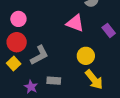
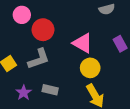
pink triangle: (75, 23) -> (83, 43), moved
red circle: (17, 42) -> (43, 30), moved

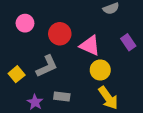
red circle: (43, 30) -> (60, 34), moved

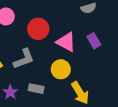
purple rectangle: (128, 42) -> (94, 41), moved
yellow circle: (100, 70) -> (61, 69), moved

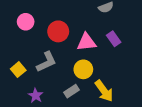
pink triangle: (66, 42) -> (86, 42), turned -30
gray rectangle: (36, 89) -> (71, 91), moved, turned -40

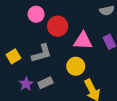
pink circle: (26, 22) -> (36, 14), moved
gray rectangle: (71, 91) -> (45, 83), moved

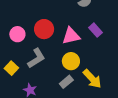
pink circle: (36, 14) -> (17, 34), moved
gray rectangle: (45, 83) -> (66, 82), moved

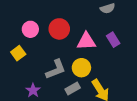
gray L-shape: (36, 58) -> (56, 69), moved
yellow square: (11, 68) -> (18, 53), moved

